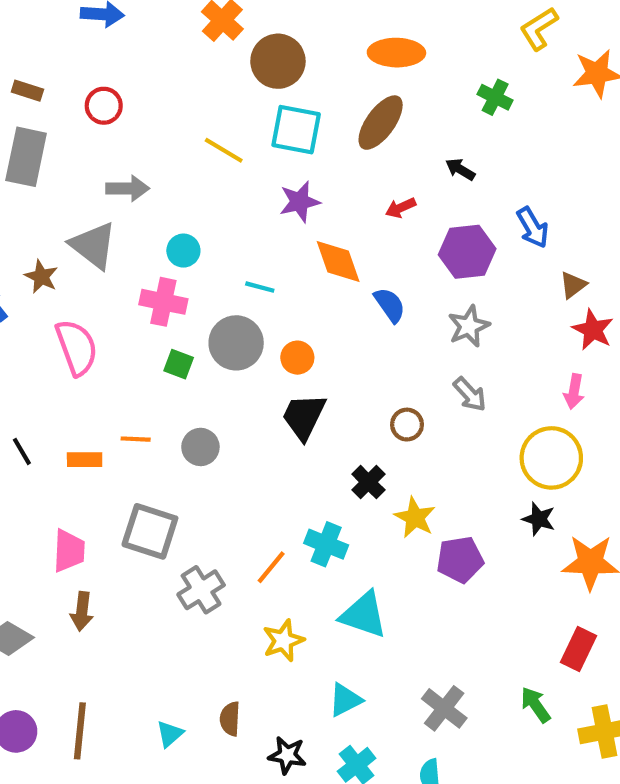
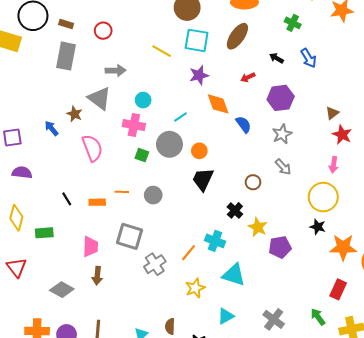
blue arrow: (533, 228) -> (309, 58), moved
cyan line: (260, 287) -> (180, 117), turned -48

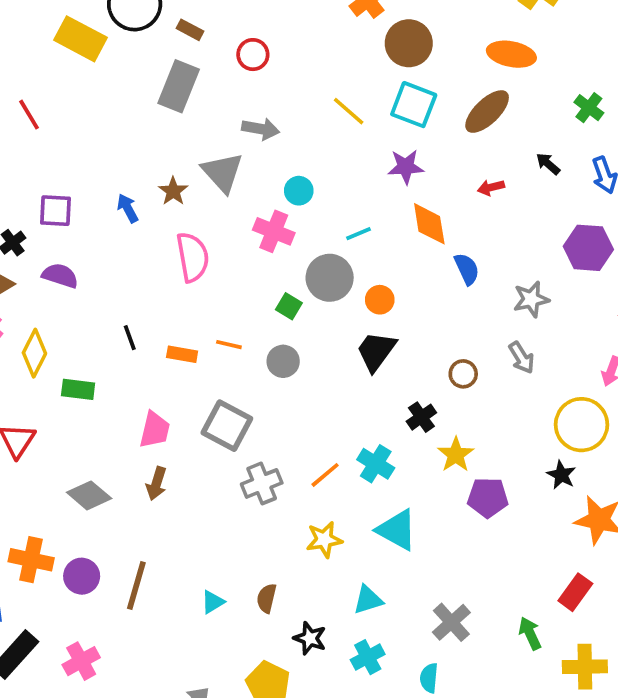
purple hexagon: (281, 98) -> (588, 248), moved
green square: (142, 155) -> (289, 306), moved

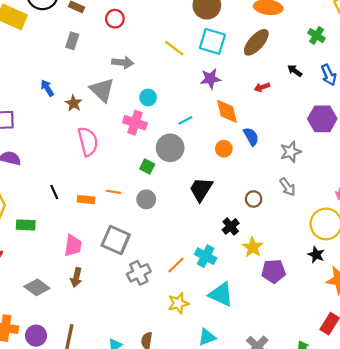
gray rectangle: (179, 86) -> (72, 41), size x0.6
blue arrow: (128, 208) -> (47, 88), moved
orange circle: (380, 300) -> (224, 149), moved

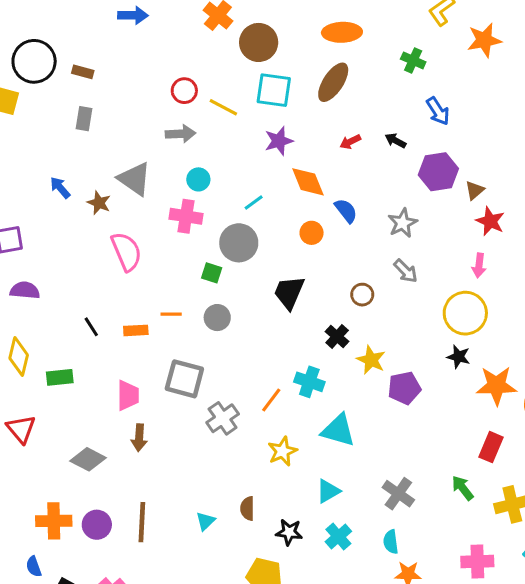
red circle: (115, 19) -> (184, 91), moved
gray arrow: (123, 63) -> (181, 134), moved
black arrow: (295, 71) -> (396, 141), moved

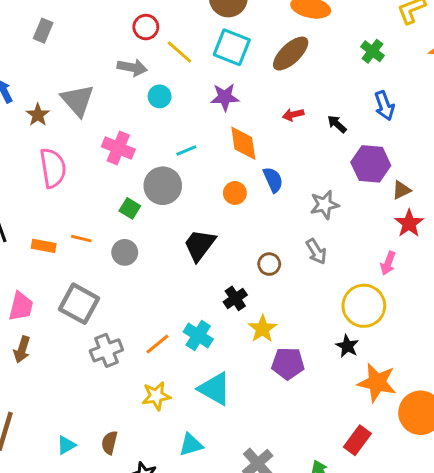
cyan circle: (198, 179) -> (160, 96), moved

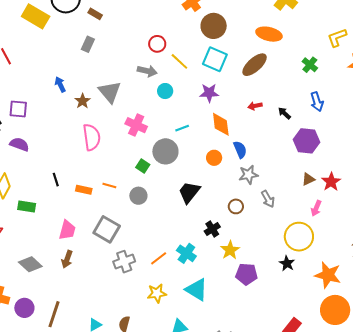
brown triangle: (401, 190) -> (308, 179), moved
gray star: (324, 205) -> (248, 175), moved
orange star: (377, 383) -> (328, 275), moved

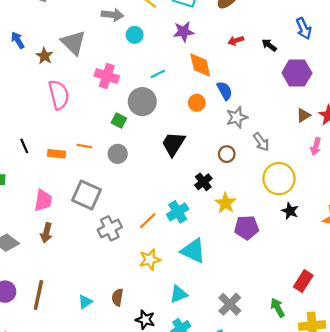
yellow circle: (299, 237) -> (279, 179), moved
cyan cross: (186, 253) -> (178, 212), turned 30

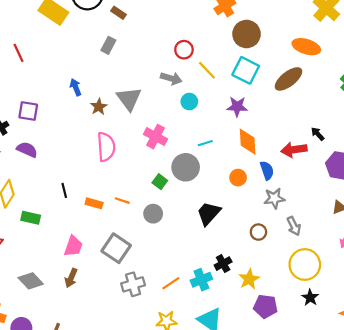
red arrow: (236, 41) -> (294, 150), moved, size x1.6
black cross: (203, 182) -> (223, 264), moved

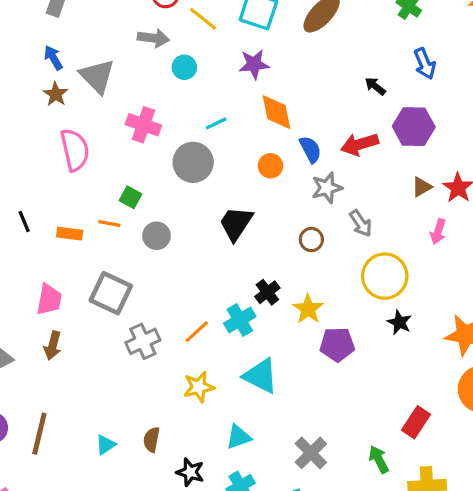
blue arrow: (76, 87) -> (53, 58), moved
red arrow: (294, 150) -> (360, 144), moved
green square: (160, 182) -> (131, 197), moved

